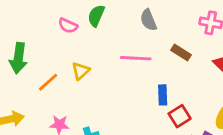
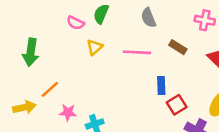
yellow triangle: (81, 71) -> (95, 47), moved
orange line: (48, 82) -> (50, 89), moved

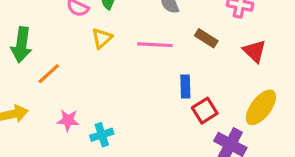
orange line: (50, 89) -> (49, 74), moved

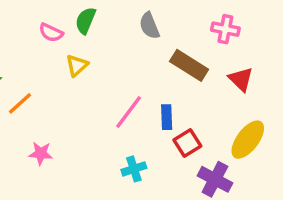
brown rectangle: (206, 38) -> (189, 65), size x1.5
pink line: (155, 45) -> (129, 112), moved, turned -56
cyan cross: (102, 135) -> (134, 169), moved

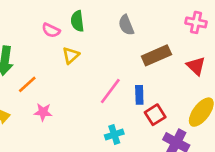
green semicircle: (86, 21) -> (77, 21), turned -30
pink cross: (225, 29) -> (196, 22), moved
brown rectangle: (189, 65) -> (156, 55), turned -56
pink star: (41, 153) -> (43, 112), moved

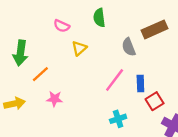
green semicircle: (77, 21) -> (99, 18), moved
gray semicircle: (126, 25) -> (129, 47), moved
brown rectangle: (156, 55) -> (155, 29), moved

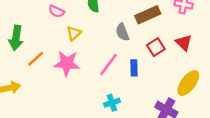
pink star: (55, 99) -> (67, 63), moved, size x1.6
red square: (155, 101) -> (156, 47), moved

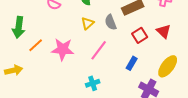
yellow triangle: (74, 33) -> (88, 23), moved
blue rectangle: (134, 68) -> (132, 63), moved, turned 32
cyan cross: (112, 103) -> (93, 83), moved

